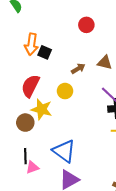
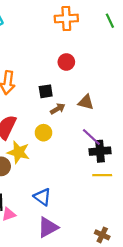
black square: (45, 52) -> (46, 91), moved, turned -32
blue triangle: (64, 151) -> (42, 197), size x0.7

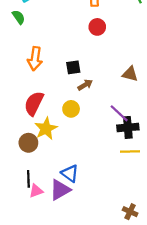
red circle: (66, 62) -> (97, 27), moved
brown triangle: (86, 102) -> (130, 74), moved
yellow star: (18, 152) -> (46, 129), turned 30
purple triangle: (48, 227) -> (60, 190), moved

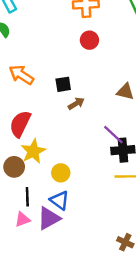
orange arrow: (35, 59) -> (21, 75), turned 115
yellow circle: (71, 109) -> (61, 173), moved
black line: (28, 179) -> (27, 197), moved

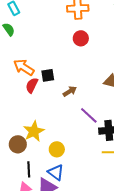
black square: (63, 84) -> (48, 75), moved
red semicircle: (20, 124) -> (32, 85), moved, size x0.7
purple line: (113, 135) -> (89, 115), moved

